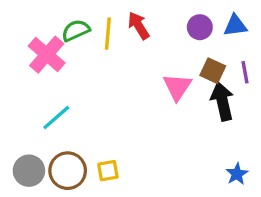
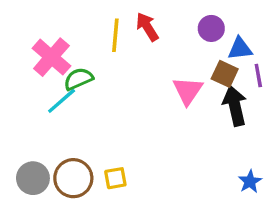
blue triangle: (235, 26) -> (240, 49), moved
green semicircle: (76, 30) -> (78, 79), moved
cyan line: (56, 117) -> (62, 101), moved

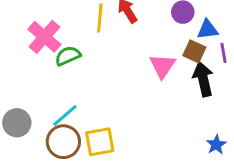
cyan line: (62, 101) -> (65, 115), moved
gray circle: (33, 178) -> (17, 123), moved
yellow square: (115, 178) -> (100, 142), size x1.5

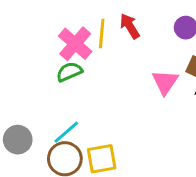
pink cross: (44, 37) -> (75, 44), moved

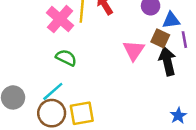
green semicircle: (69, 72) -> (66, 58), moved, turned 50

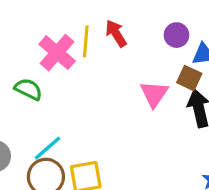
green semicircle: (66, 58) -> (28, 89), moved

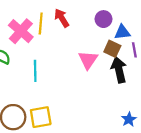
cyan line: (48, 148) -> (35, 71), moved, turned -50

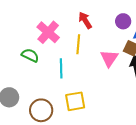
yellow line: (41, 23) -> (78, 44), moved
yellow square: (41, 117) -> (75, 101), moved

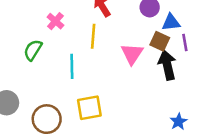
pink cross: (48, 32) -> (55, 21), size x0.6
green semicircle: (30, 55) -> (33, 50), turned -84

